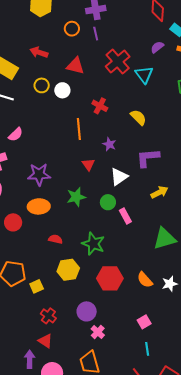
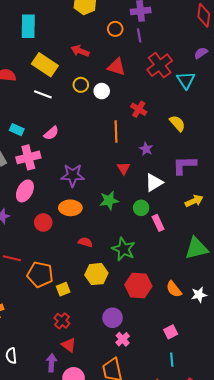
red cross: (48, 316) -> (62, 321), moved

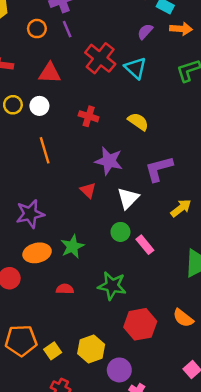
orange line: (116, 131) -> (45, 150), moved
purple star: (146, 149) -> (109, 161), size x1.6
green star: (109, 200) -> (72, 246), moved
yellow hexagon: (96, 274) -> (91, 349), moved

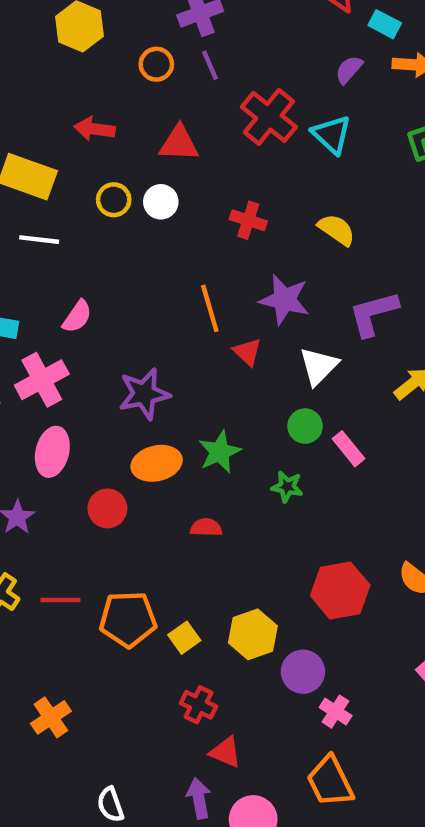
orange line: (45, 150) -> (210, 308), moved
green star: (112, 286) -> (287, 487), moved, size x0.6

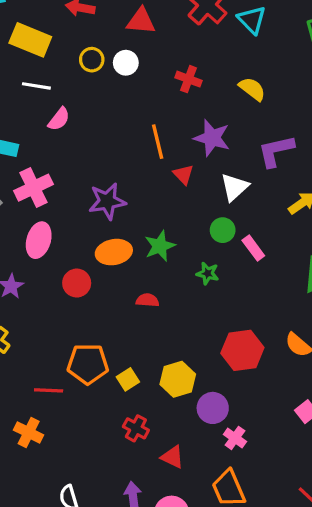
pink semicircle: (77, 317) -> (59, 119), moved
red line: (61, 600) -> (49, 390), moved
orange cross: (51, 717) -> (29, 432), turned -32
red triangle: (225, 752) -> (172, 457), moved

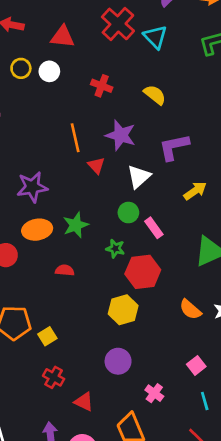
red hexagon: (242, 350) -> (143, 272), moved
yellow hexagon: (178, 379) -> (123, 310), moved
pink cross: (235, 438) -> (154, 393), moved

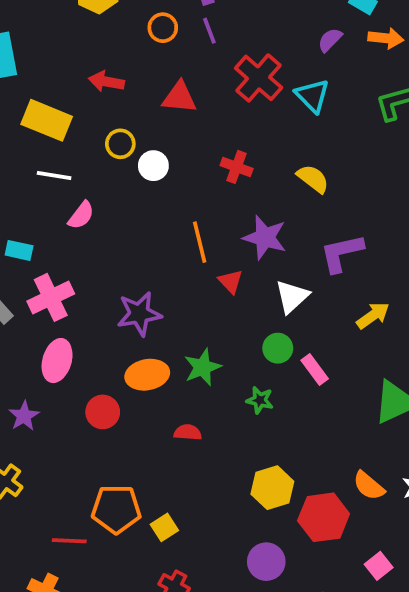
white circle: (49, 71) -> (153, 166), moved
red hexagon: (143, 272) -> (324, 517), moved

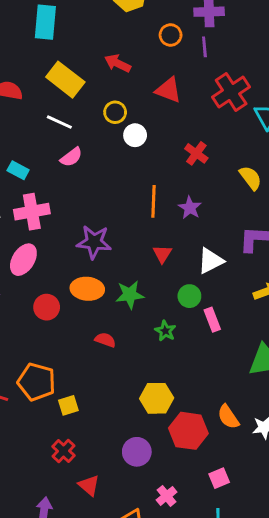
purple star: (265, 238) -> (190, 208), moved, size x0.7
red triangle: (231, 281) -> (162, 254), moved

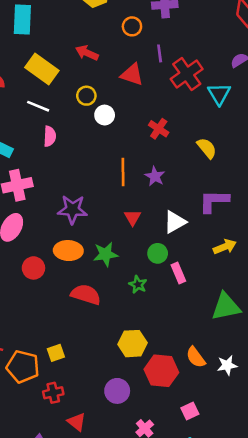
purple line: (204, 47) -> (160, 53), moved
pink semicircle: (71, 157) -> (50, 136), turned -48
red semicircle: (105, 340) -> (86, 294), size x1.6
orange pentagon: (37, 382) -> (23, 367), moved
red cross: (63, 451) -> (53, 393), turned 36

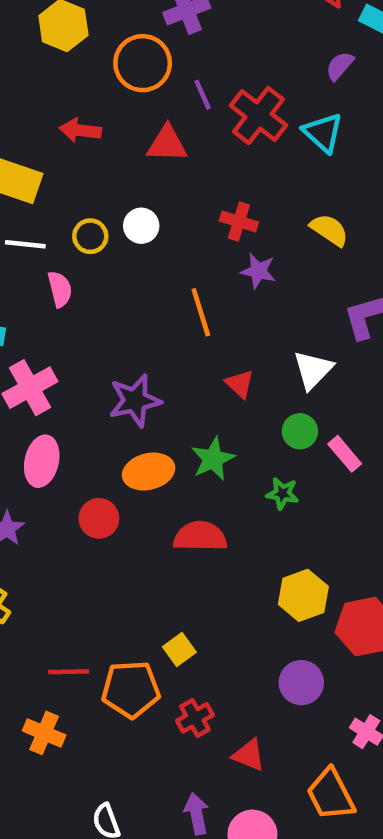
orange circle: (132, 26) -> (143, 63), size x1.6
yellow circle: (86, 96) -> (90, 236), moved
purple star: (155, 176) -> (258, 271), moved

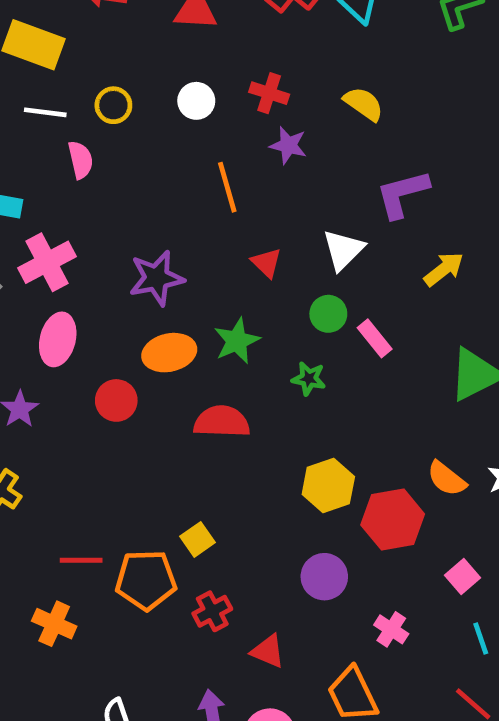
white circle: (141, 226) -> (196, 101), moved

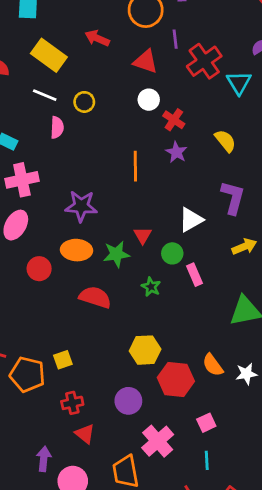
white circle: (196, 101) -> (149, 100), moved
purple L-shape: (402, 194) -> (233, 198), turned 104
red triangle: (266, 263) -> (143, 235), moved
red cross: (212, 611) -> (72, 403), moved
pink cross: (391, 629) -> (158, 441), size x1.6

